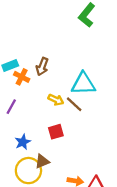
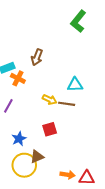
brown arrow: (42, 67) -> (37, 57), moved
cyan triangle: (83, 84) -> (75, 85), size x0.7
brown line: (74, 104) -> (67, 104), turned -35

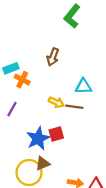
green L-shape: (78, 21) -> (72, 16), moved
brown arrow: (37, 57) -> (53, 57), moved
blue star: (19, 139) -> (38, 139), moved, size x1.5

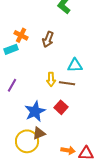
orange cross: (22, 80) -> (21, 35), moved
yellow arrow: (56, 102) -> (51, 79), turned 64
red square: (56, 134) -> (61, 107), moved, turned -32

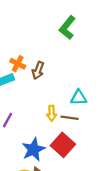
brown arrow: (48, 39) -> (38, 70), moved
red square: (61, 107) -> (63, 145), size x1.5

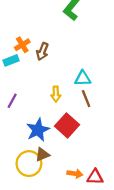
orange cross: (18, 64) -> (22, 45), turned 32
brown line: (70, 118) -> (86, 99), moved, turned 60

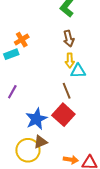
brown arrow: (42, 51) -> (69, 39), moved, turned -35
yellow arrow: (56, 94) -> (70, 60), moved
brown line: (86, 99) -> (67, 91), moved

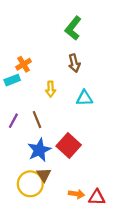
yellow arrow: (70, 60) -> (51, 89), moved
brown line: (67, 91) -> (37, 120), moved
brown triangle: (41, 142) -> (44, 175), turned -40

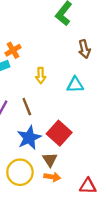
brown arrow: (74, 63) -> (84, 49), moved
brown triangle: (44, 175) -> (50, 160), moved
orange arrow: (77, 194) -> (52, 177), moved

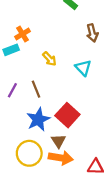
yellow arrow: (41, 76) -> (49, 59), turned -42
cyan triangle: (75, 85) -> (83, 68), turned 48
orange arrow: (52, 177) -> (61, 158), size x1.5

